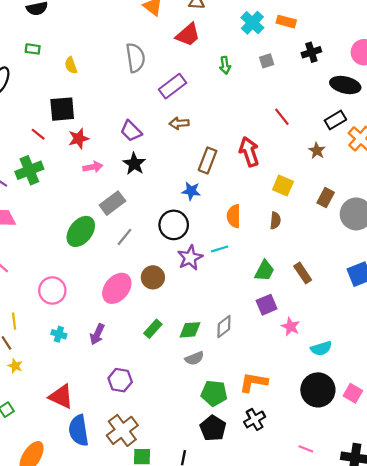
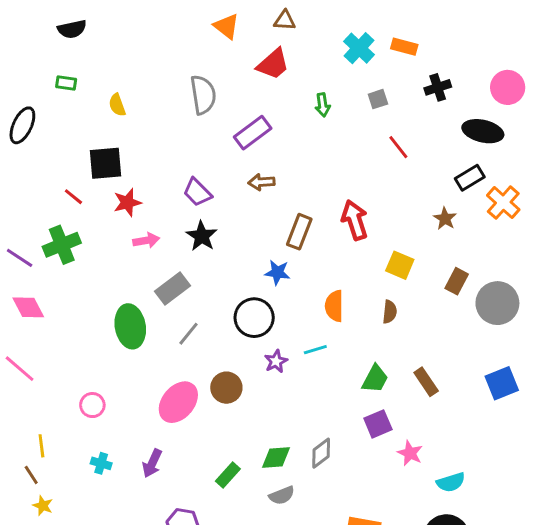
red line: (282, 117) -> (398, 147), moved
green ellipse: (81, 231) -> (130, 326), turned -48
purple star: (190, 258) -> (276, 361), size x0.7
pink circle: (52, 290) -> (92, 405), size x0.7
green rectangle: (153, 329) -> (228, 475), moved

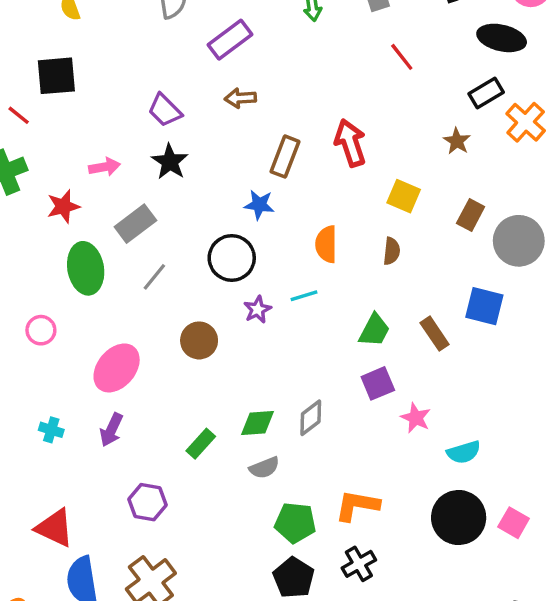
red star: (127, 203) -> (63, 206), moved
blue square: (502, 383) -> (484, 306), moved, turned 36
pink ellipse: (178, 402) -> (117, 368), moved
pink circle: (92, 405) -> (41, 330), moved

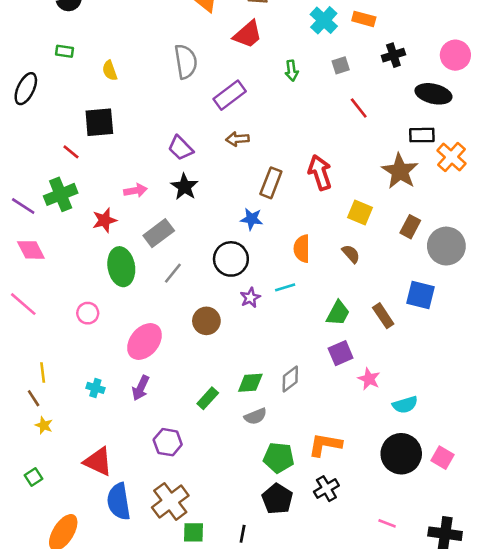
black rectangle: (486, 93) -> (422, 135), turned 30
brown star: (457, 141) -> (400, 171), size x1.8
brown semicircle: (392, 251) -> (351, 254), turned -48

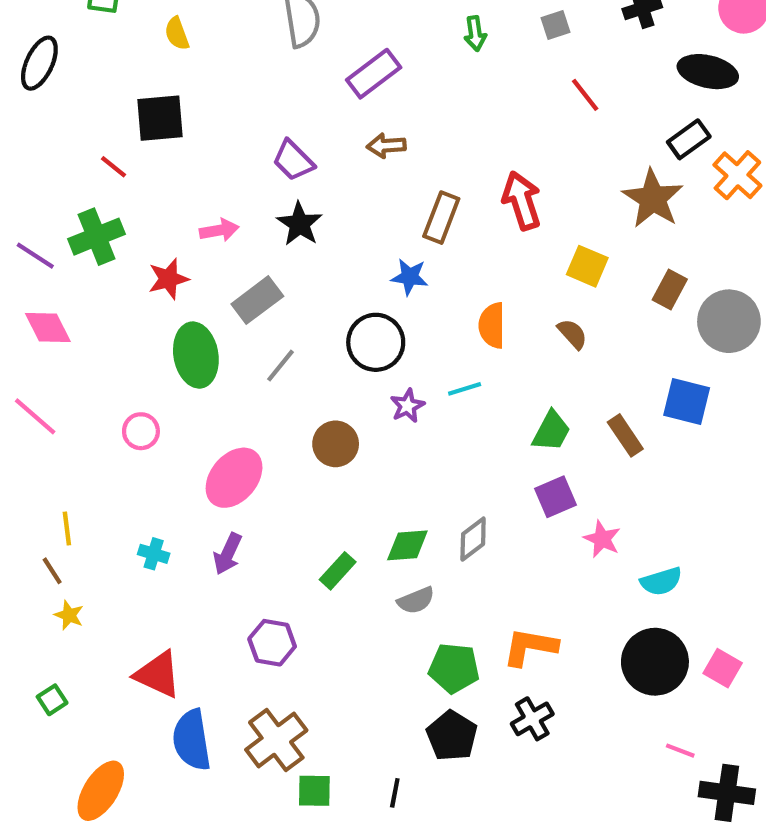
black rectangle: (422, 135) -> (689, 139), turned -35
pink line: (387, 523) -> (680, 751), moved

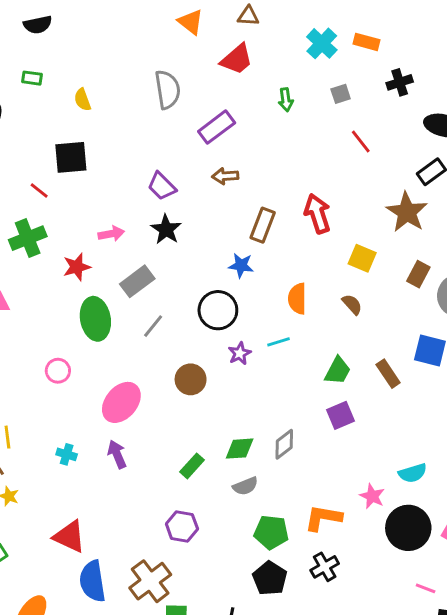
pink star: (602, 539) -> (372, 496), moved
purple arrow: (228, 554) -> (117, 454), turned 132
purple hexagon: (272, 643) -> (182, 526), moved

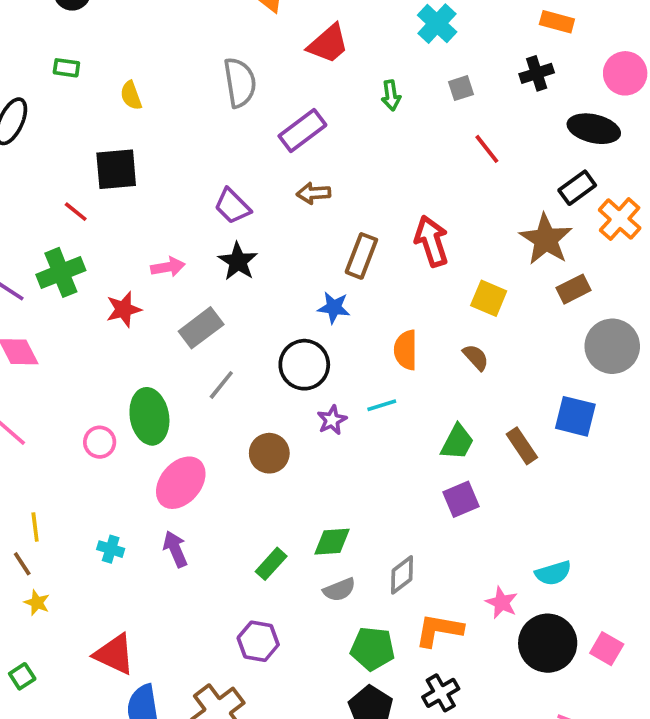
orange rectangle: (366, 42) -> (557, 22), moved
brown rectangle: (418, 274) -> (574, 289), moved, turned 35
green ellipse: (95, 319) -> (149, 416), moved
gray diamond: (284, 444) -> (402, 575), moved

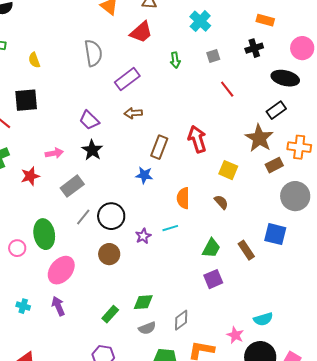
orange cross: (620, 219) -> (299, 147), moved, turned -35
black circle: (304, 365) -> (111, 216), moved

